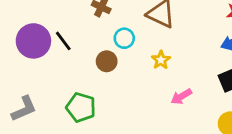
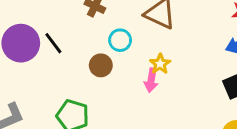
pink arrow: (181, 97) -> (151, 80), moved, turned -50

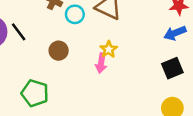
cyan circle: (120, 40) -> (75, 14), moved

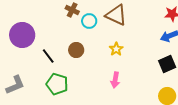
black line: (19, 32) -> (48, 56), moved
pink arrow: (101, 63) -> (115, 80), moved

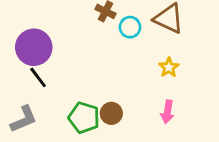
brown circle: (76, 50) -> (111, 113), moved
black line: (48, 56) -> (38, 77), moved

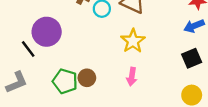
purple circle: (34, 47) -> (47, 32), moved
yellow star: (169, 67) -> (133, 41), size x1.5

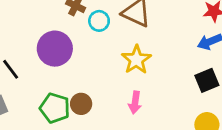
purple circle: (47, 32) -> (55, 49), moved

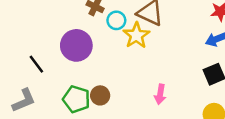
yellow star: (136, 60) -> (136, 35), moved
pink arrow: (135, 102) -> (160, 94), moved

